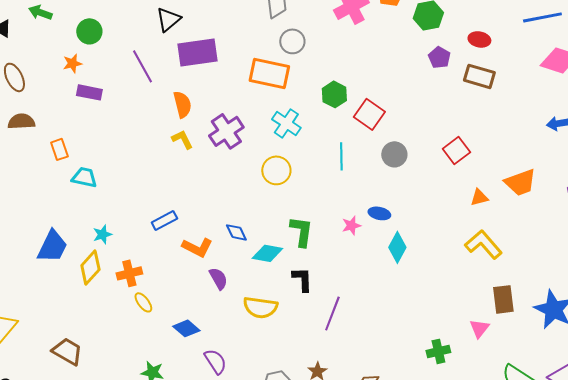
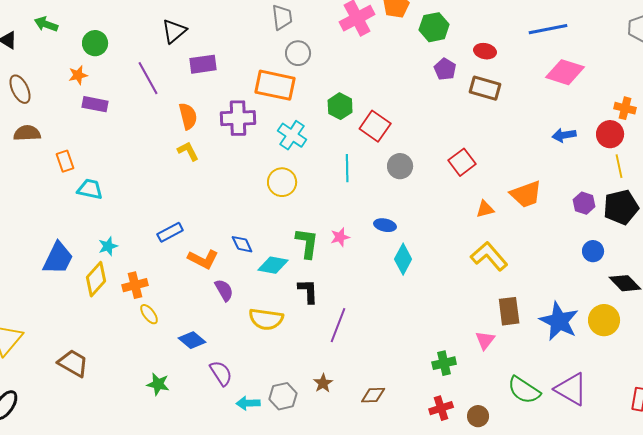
purple rectangle: (197, 52) -> (203, 64), size x0.7
purple cross: (226, 131) -> (238, 118), moved, turned 32
pink star: (351, 225) -> (340, 237), moved

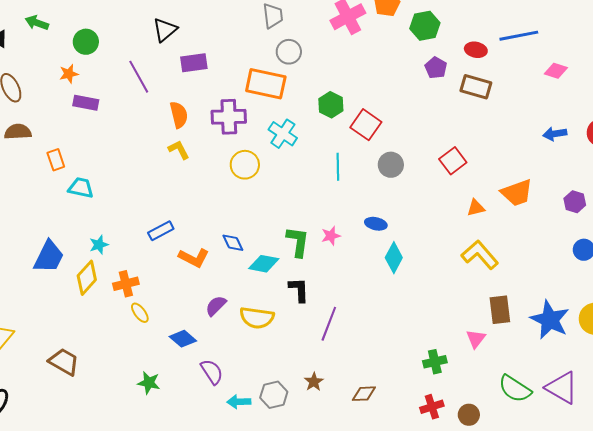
blue line: (548, 29) -> (519, 36), moved
pink diamond: (565, 72) -> (556, 71), size x0.6
yellow circle: (282, 182) -> (245, 165), moved
purple semicircle: (224, 290) -> (216, 306), moved, turned -105

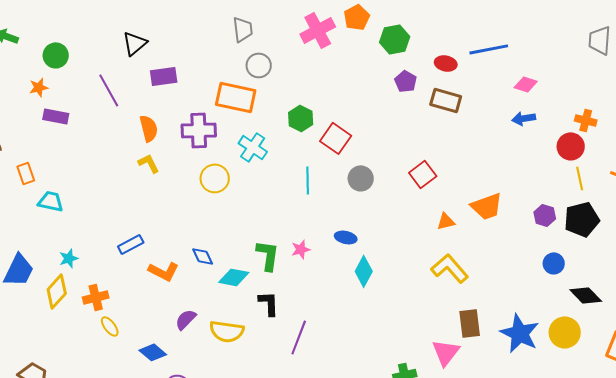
blue arrow: (555, 134) -> (524, 118), moved
pink triangle: (476, 339) -> (446, 352), size x1.4

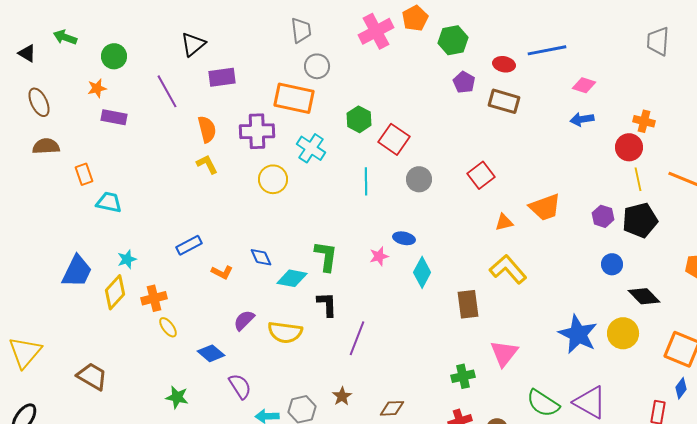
pink star: (301, 249) -> (379, 256), moved
orange L-shape: (164, 271) -> (222, 272), size x0.7
brown rectangle: (470, 323) -> (468, 304), moved

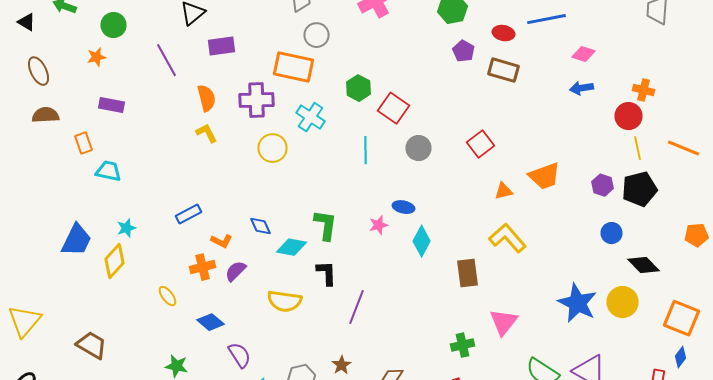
purple rectangle: (114, 117) -> (112, 105), moved
orange cross: (154, 298) -> (202, 267), moved
purple semicircle: (244, 320) -> (236, 271), moved

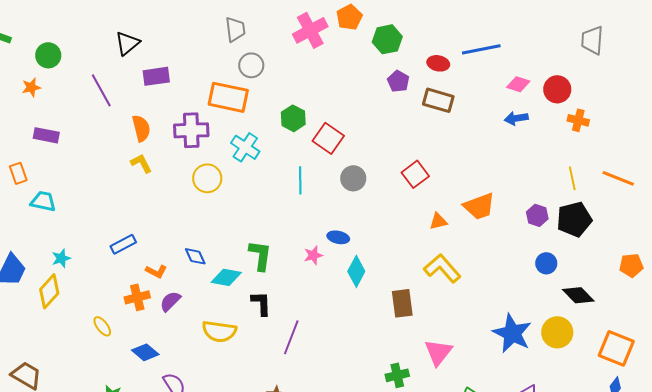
red circle: (628, 116) -> (557, 89), moved

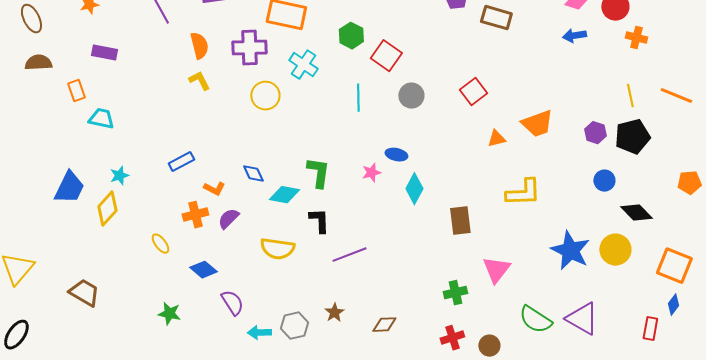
yellow L-shape: (442, 268) -> (523, 193), moved, turned 129
purple line: (291, 337) -> (349, 255), turned 48

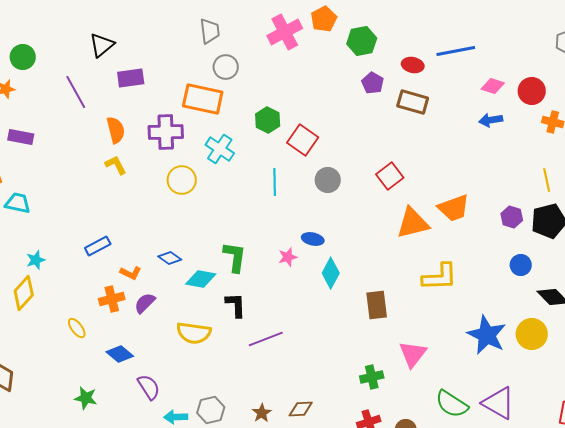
orange triangle: (496, 139) -> (413, 223), size x1.8
blue diamond: (253, 174) -> (170, 258), turned -30
brown star: (334, 313) -> (262, 413), moved

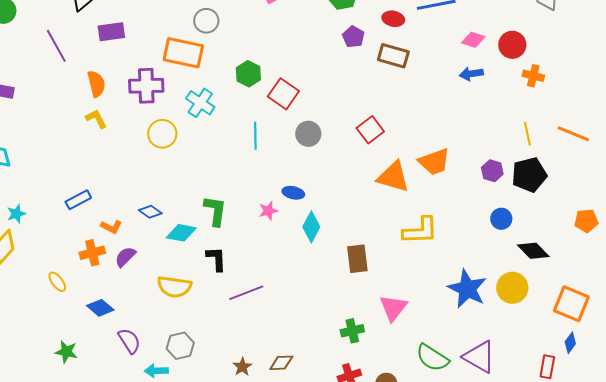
orange triangle: (413, 223) -> (393, 177), turned 30
gray hexagon: (211, 410) -> (180, 346), moved

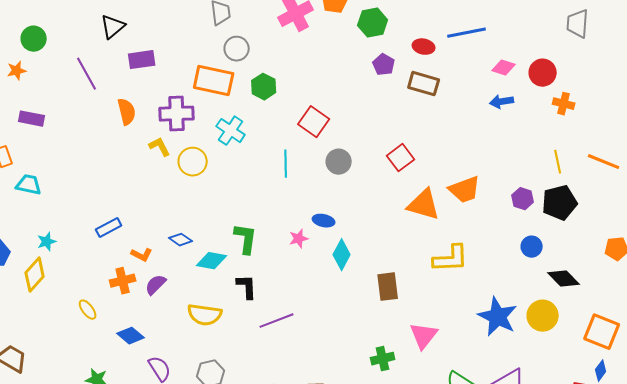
green hexagon: (248, 74) -> (264, 87), moved
yellow L-shape: (96, 119) -> (160, 147), moved

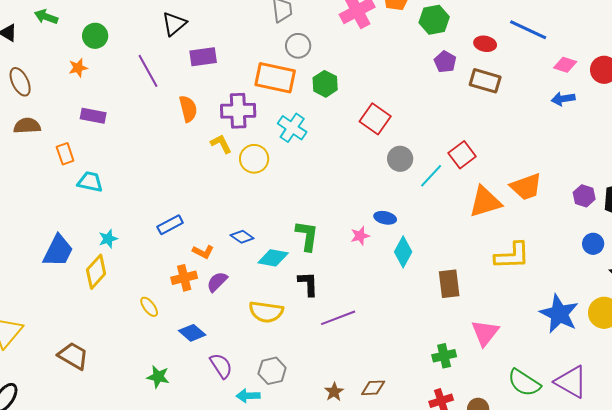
blue line: (467, 33) -> (528, 30), turned 36
cyan line: (286, 164) -> (431, 176), moved, turned 44
orange triangle: (424, 205) -> (485, 202), turned -33

